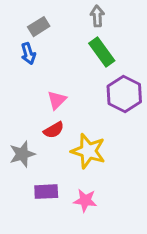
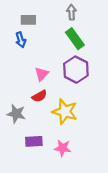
gray rectangle: (39, 27) -> (28, 20), turned 32
purple hexagon: (124, 94) -> (76, 70), moved
gray star: (22, 154) -> (16, 114), turned 30

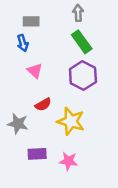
pink triangle: (42, 74) -> (35, 71), moved, turned -32

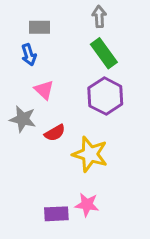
gray star: (18, 124) -> (23, 119), moved
purple rectangle: (37, 154) -> (56, 214), moved

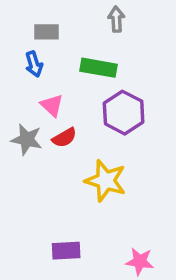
green rectangle: (104, 53) -> (98, 68), moved, turned -44
red semicircle: (55, 133) -> (64, 138), moved
pink star: (87, 205) -> (140, 261), moved

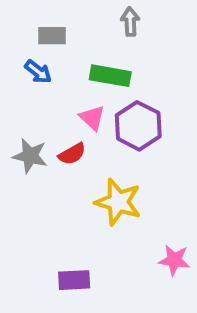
blue arrow: (34, 64) -> (38, 72), turned -35
pink triangle: (52, 105) -> (92, 118), moved
pink star: (140, 261) -> (174, 260), moved

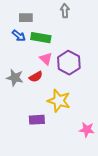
green rectangle: (110, 76) -> (41, 38), moved
purple rectangle: (74, 280) -> (37, 120), moved

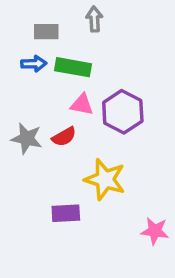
gray arrow: (65, 11) -> (94, 19), moved
blue arrow: (19, 36) -> (34, 64), turned -40
pink triangle: (46, 59) -> (82, 105), turned -32

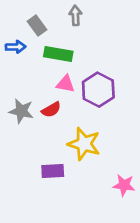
gray rectangle: (46, 32) -> (37, 25), turned 54
blue arrow: (34, 64) -> (16, 47), moved

